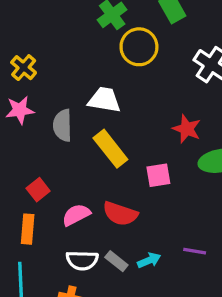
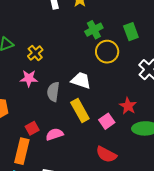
pink square: (158, 175) -> (107, 121), moved, turned -35
red semicircle: (120, 214) -> (106, 154), moved
pink semicircle: (76, 215) -> (55, 134), moved
orange rectangle: (28, 229) -> (22, 151), size x1.4

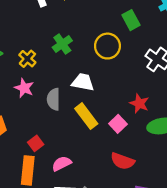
green cross: (94, 30) -> (62, 44), moved
pink star: (29, 78) -> (24, 88), turned 30
pink semicircle: (55, 134) -> (62, 164), moved

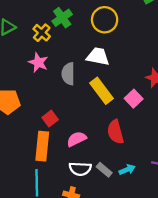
green cross: (62, 44) -> (62, 18), moved
yellow circle: (107, 46) -> (105, 20), moved
red semicircle: (123, 161) -> (115, 132), moved, turned 55

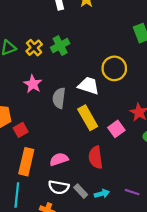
yellow circle: (105, 20) -> (114, 68), moved
yellow cross: (42, 33) -> (34, 48), moved
red square: (50, 119) -> (21, 130), moved

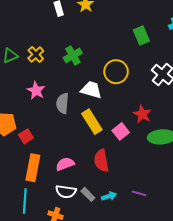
green cross: (60, 46) -> (73, 55), moved

